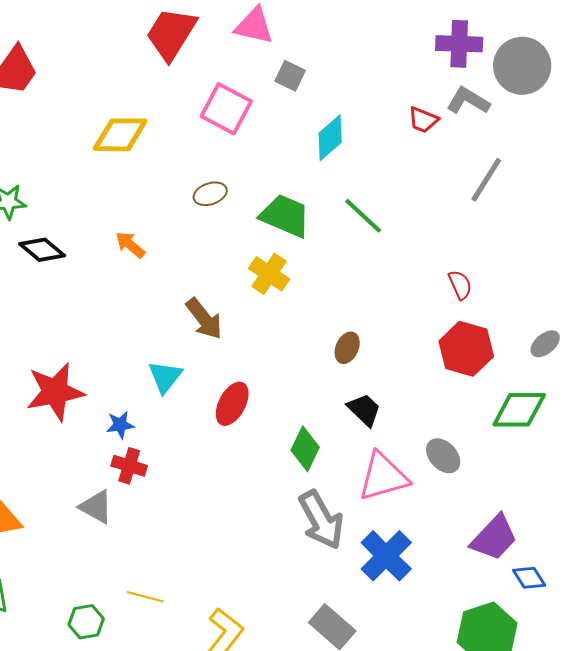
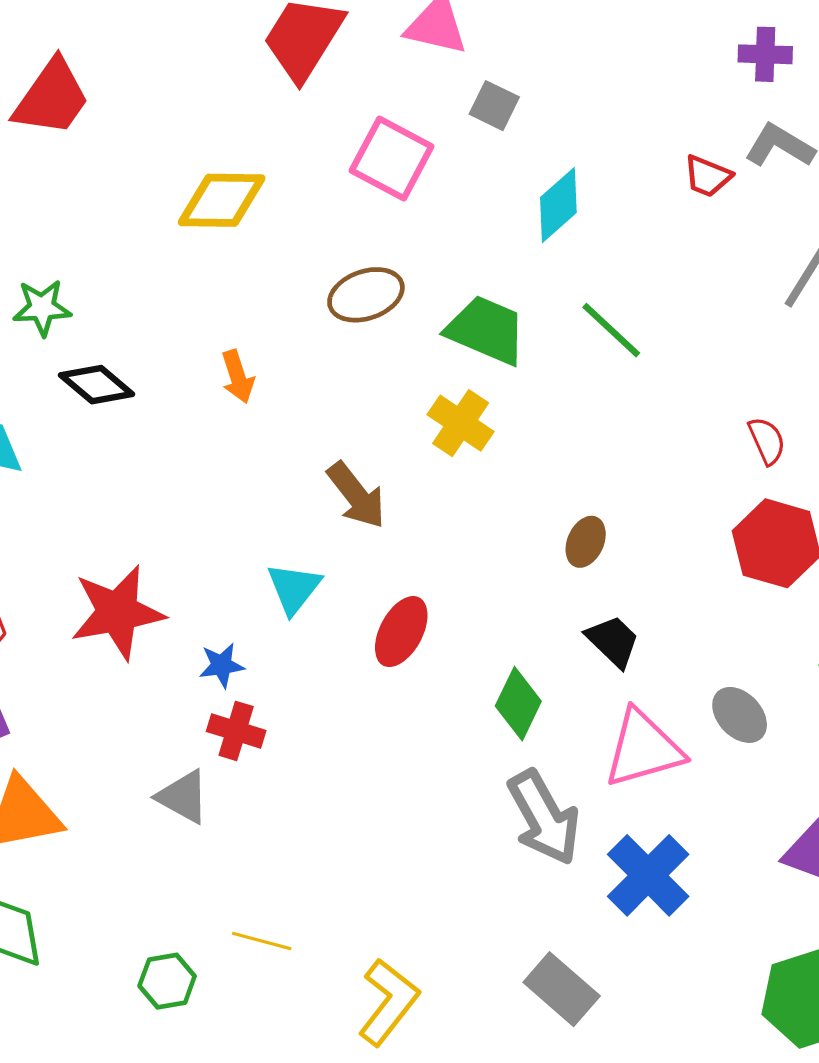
purple cross: (459, 44) -> (765, 54), size x0.7
brown ellipse: (210, 194) -> (366, 295), size x1.4
orange arrow: (130, 245) -> (238, 377), turned -148

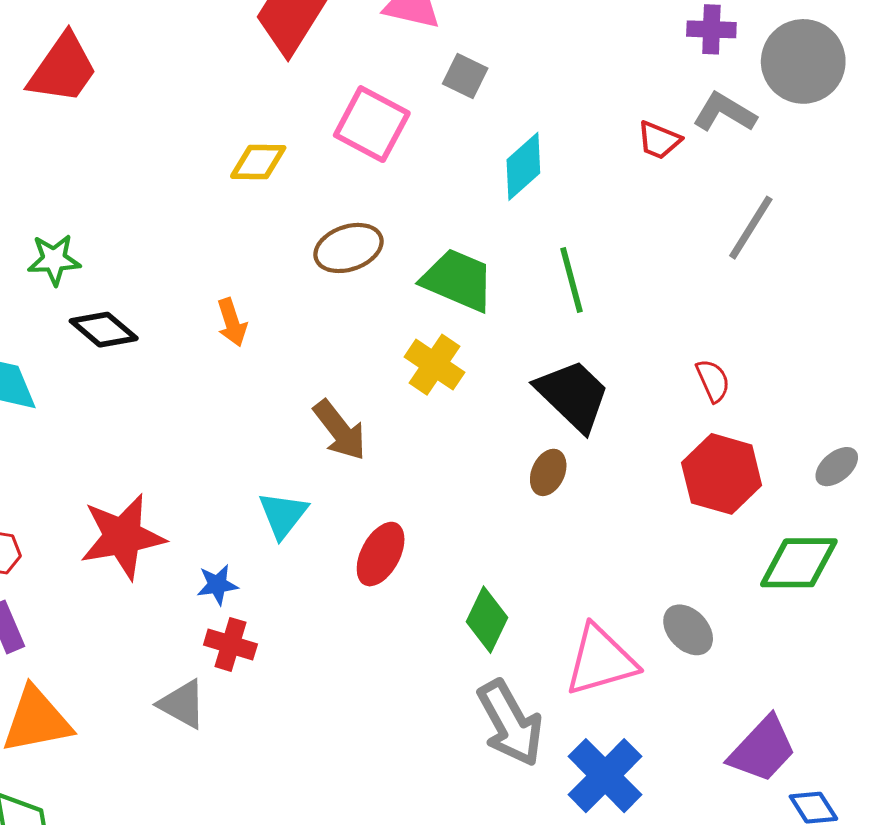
yellow diamond: (222, 200) -> (258, 162), moved, size x0.7
green line: (611, 330) -> (571, 280), turned 32
black trapezoid: (613, 641) -> (573, 395), moved, size x1.5

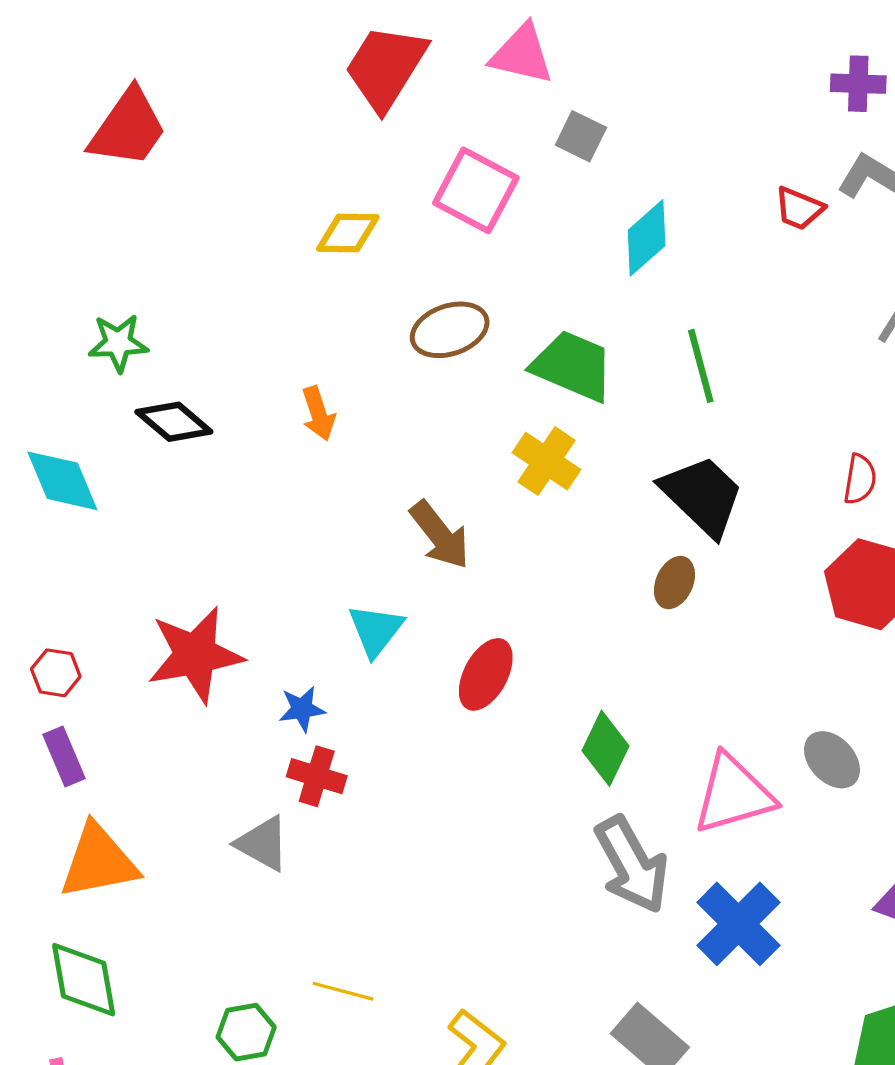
red semicircle: (713, 381) -> (860, 479), turned 33

